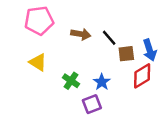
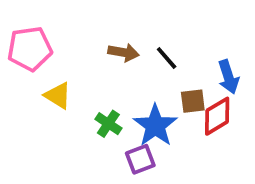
pink pentagon: (39, 21) -> (30, 49), moved
brown square: (126, 54) -> (193, 101), moved
blue star: (102, 82) -> (155, 126), size x1.6

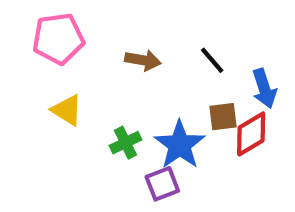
pink pentagon: (30, 49) -> (58, 39), moved
black line: (167, 58) -> (212, 60), moved
green cross: (108, 124) -> (125, 143), turned 30

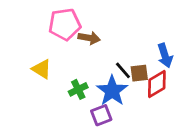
pink pentagon: (58, 39) -> (65, 24), moved
black line: (212, 60) -> (123, 70), moved

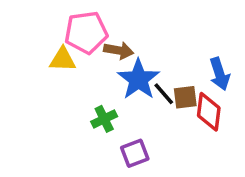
yellow triangle: (42, 69) -> (63, 59), moved, turned -30
red diamond: (157, 84) -> (209, 112), turned -52
blue star: (112, 91) -> (138, 79), moved

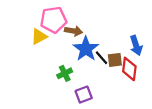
yellow triangle: (63, 59) -> (39, 37), turned -30

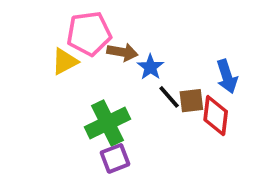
blue star: (86, 49) -> (150, 67), moved, size x0.6
green cross: (65, 73) -> (108, 123), size x1.6
purple square: (84, 95) -> (115, 158), moved

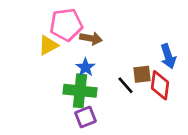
blue star: (150, 67) -> (85, 67), moved
black line: (169, 97) -> (125, 85), moved
green cross: (108, 123) -> (80, 91), turned 32

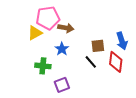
brown square: (142, 74) -> (98, 46), moved
green cross: (80, 91) -> (43, 66), moved, size x0.7

